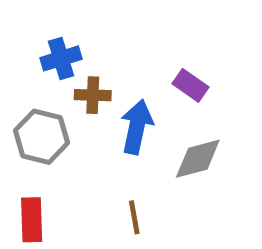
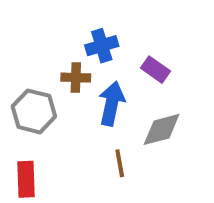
blue cross: (61, 58) -> (102, 46), moved
brown line: (134, 217) -> (120, 163), moved

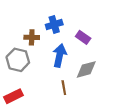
brown cross: (76, 78) -> (32, 37), moved
red rectangle: (26, 179) -> (14, 96), turned 66

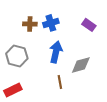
brown cross: (32, 37) -> (30, 24), moved
purple rectangle: (83, 37) -> (89, 25), moved

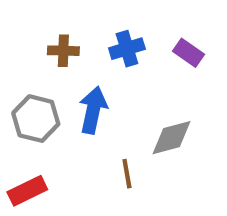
blue cross: (51, 23) -> (127, 49), moved
blue arrow: (56, 52) -> (93, 110), moved

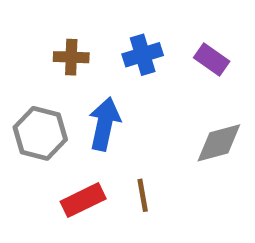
gray diamond: (172, 138) -> (219, 143), moved
red rectangle: (27, 191) -> (83, 200), moved

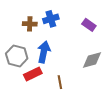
blue cross: (143, 55) -> (51, 19), moved
red rectangle: (83, 200) -> (33, 74), moved

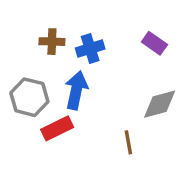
blue cross: (51, 19) -> (90, 49), moved
brown line: (60, 82) -> (128, 142), moved

